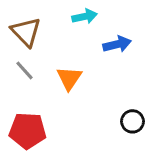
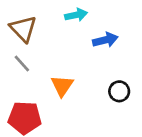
orange triangle: (69, 78) -> (62, 86), moved
black circle: (132, 121) -> (119, 91), moved

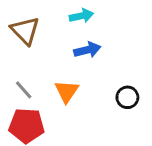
blue arrow: (105, 40) -> (87, 50), moved
gray line: (22, 64) -> (24, 90), moved

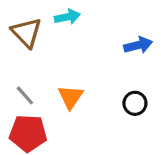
cyan arrow: (81, 16) -> (67, 17), moved
blue arrow: (87, 50) -> (138, 45), moved

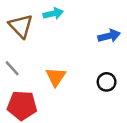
gray line: (25, 95) -> (12, 68), moved

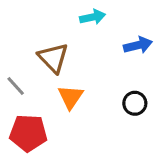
cyan arrow: (53, 14) -> (93, 17), moved
brown triangle: (21, 26) -> (53, 58), moved

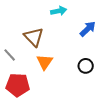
blue arrow: (138, 45) -> (88, 29), turned -30

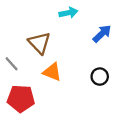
orange triangle: (45, 62) -> (52, 72), turned -42

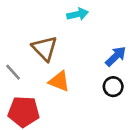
blue arrow: (102, 34) -> (116, 56), moved

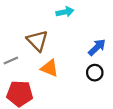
gray line: (13, 72) -> (11, 60), turned -72

